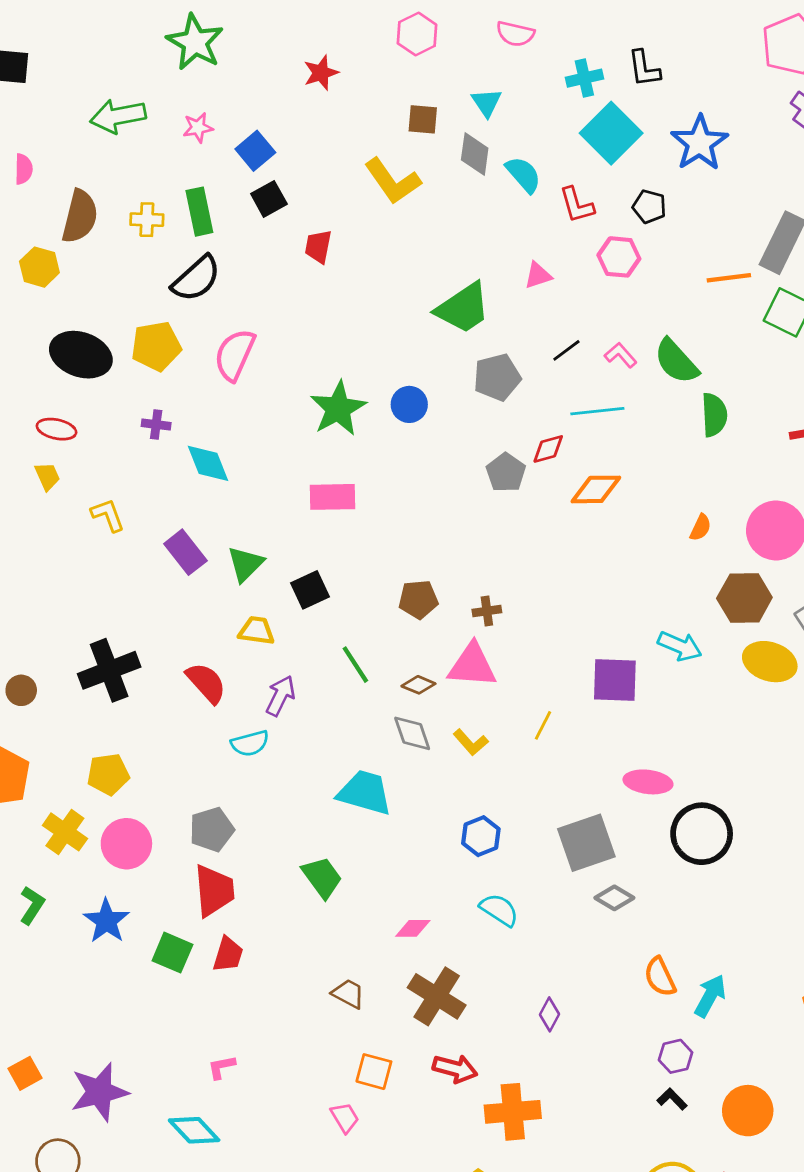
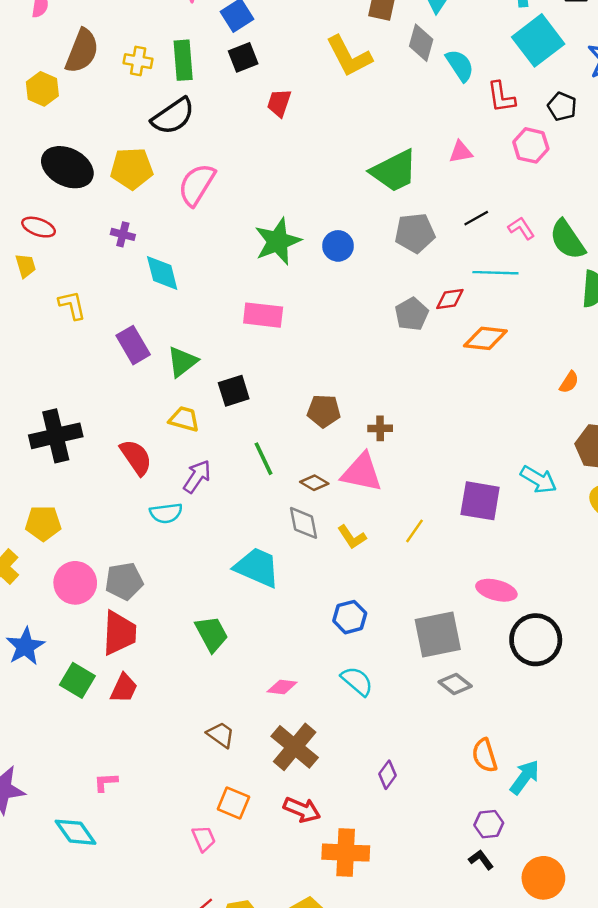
pink circle: (126, 844) -> (75, 583), moved

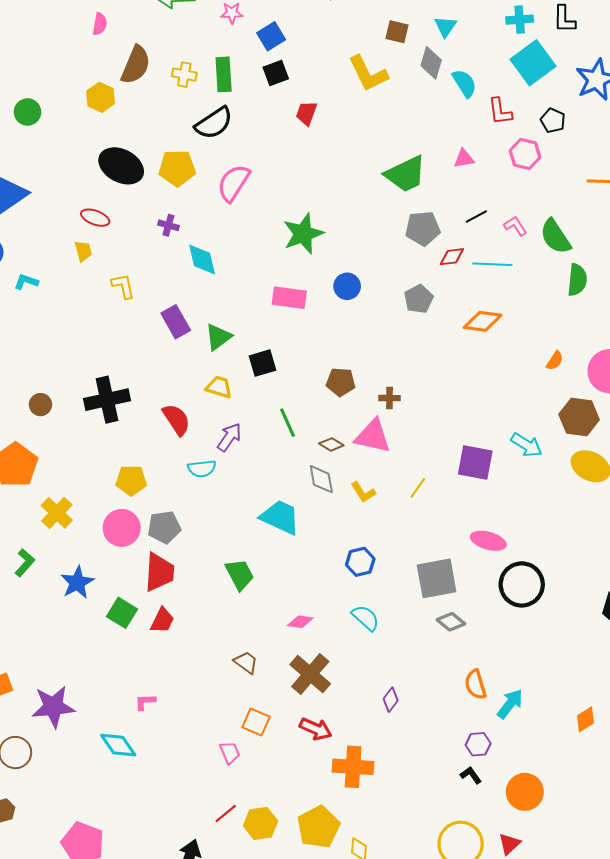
blue circle: (338, 246) -> (347, 286), moved
red diamond: (450, 299) -> (452, 257), moved
yellow pentagon: (43, 523) -> (131, 480), moved

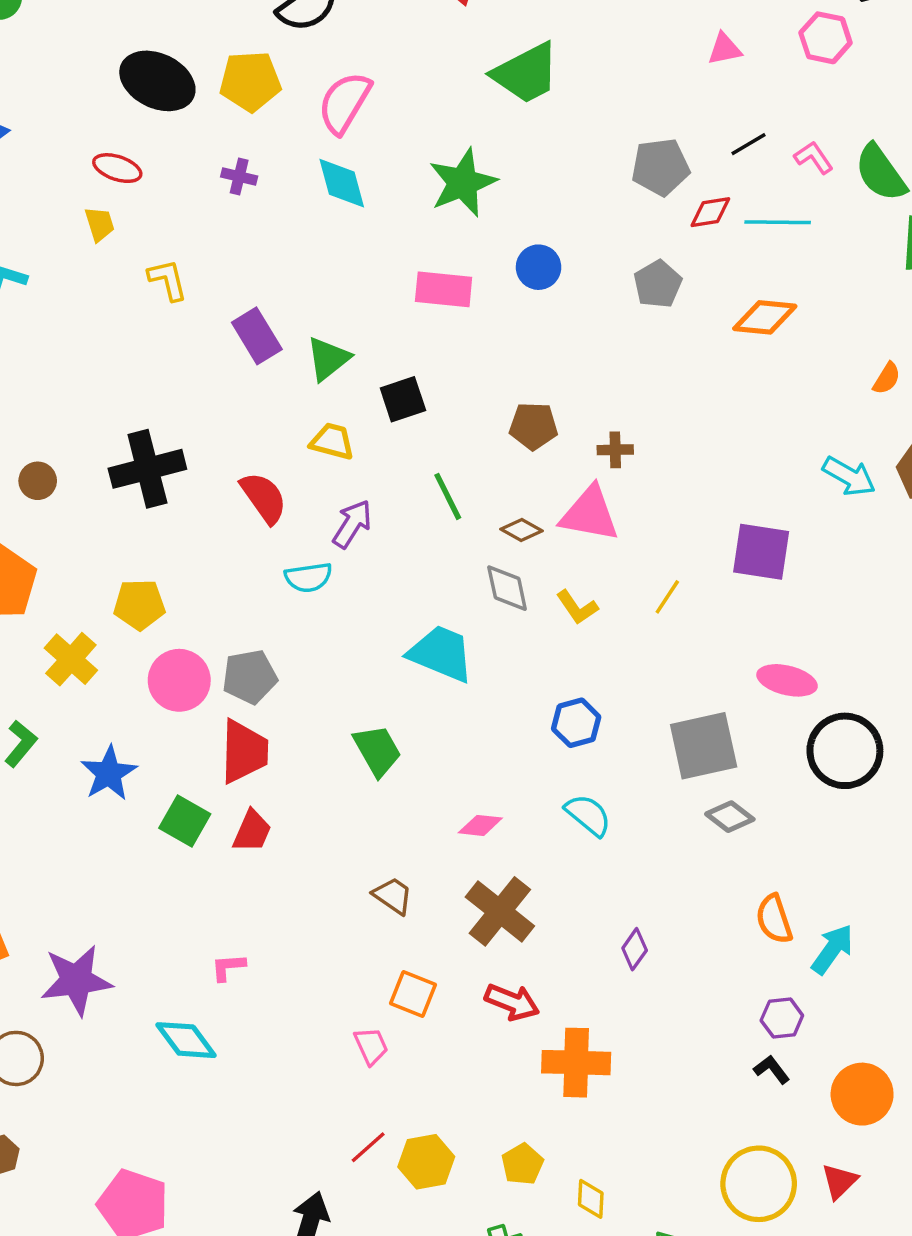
green trapezoid: (406, 174) -> (526, 73), moved
cyan diamond: (202, 259) -> (342, 183), moved
cyan arrow: (527, 445) -> (849, 476), moved
yellow pentagon: (131, 480) -> (139, 605), moved
yellow pentagon: (318, 827) -> (522, 1164), size x0.6

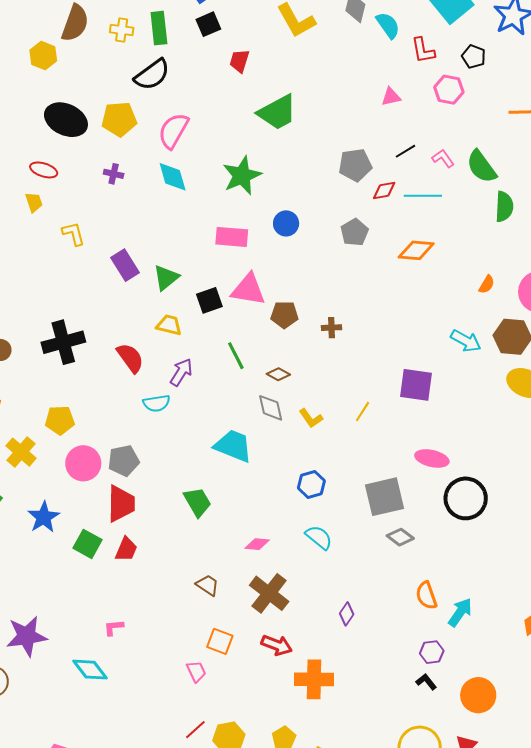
pink triangle: (590, 514) -> (248, 290), moved

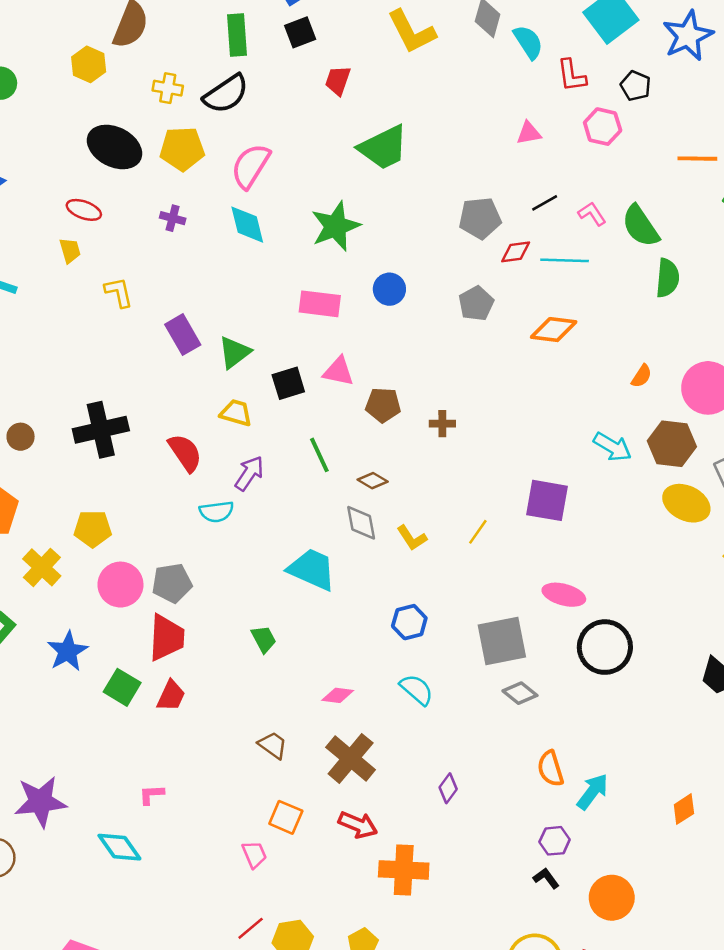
yellow cross: (122, 30) -> (168, 88), moved
pink triangle: (248, 290) -> (338, 371), size x0.7
green trapezoid: (197, 502) -> (264, 639), size x0.7

